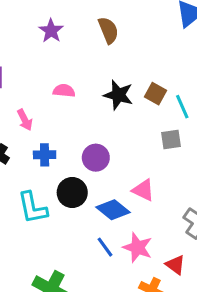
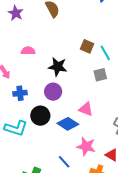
black star: (118, 95) -> (58, 67), moved
cyan L-shape: (33, 208) -> (16, 128), turned -55
blue line: (105, 247) -> (64, 162), moved

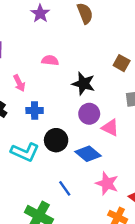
purple circle: (53, 92) -> (89, 114), moved
pink triangle: (86, 109) -> (110, 128), moved
blue line: (64, 162) -> (65, 188), moved

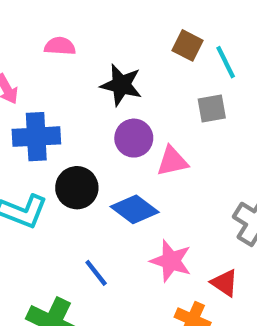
blue cross: (35, 111) -> (36, 137), size x1.5
pink triangle: (110, 128) -> (172, 161), turned -36

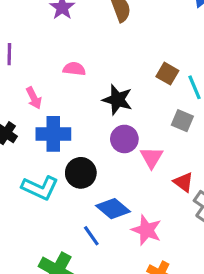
gray square: (212, 109) -> (182, 121), turned 30
pink triangle: (172, 161) -> (152, 157), turned -50
blue diamond: (135, 209) -> (113, 209), moved
red triangle: (224, 283) -> (184, 182), moved

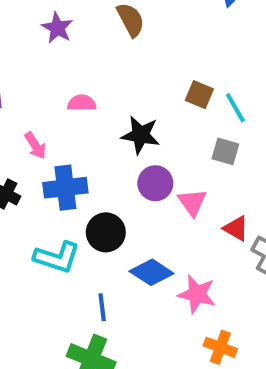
blue line: (91, 236) -> (102, 307), moved, turned 35

